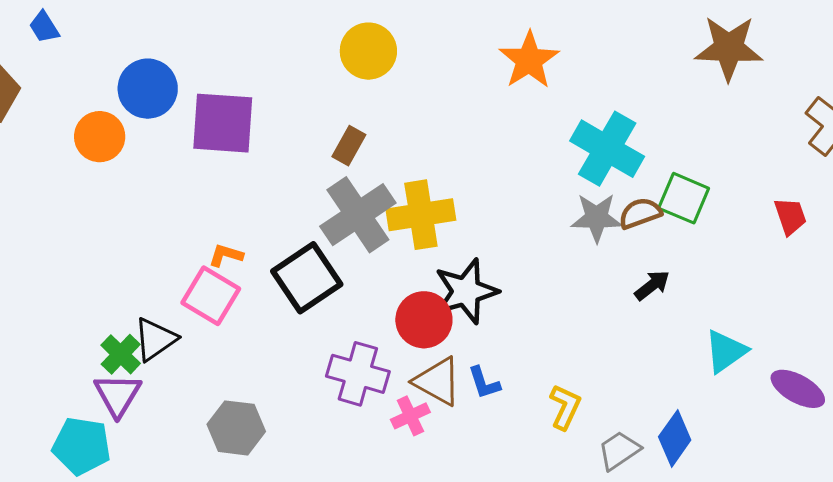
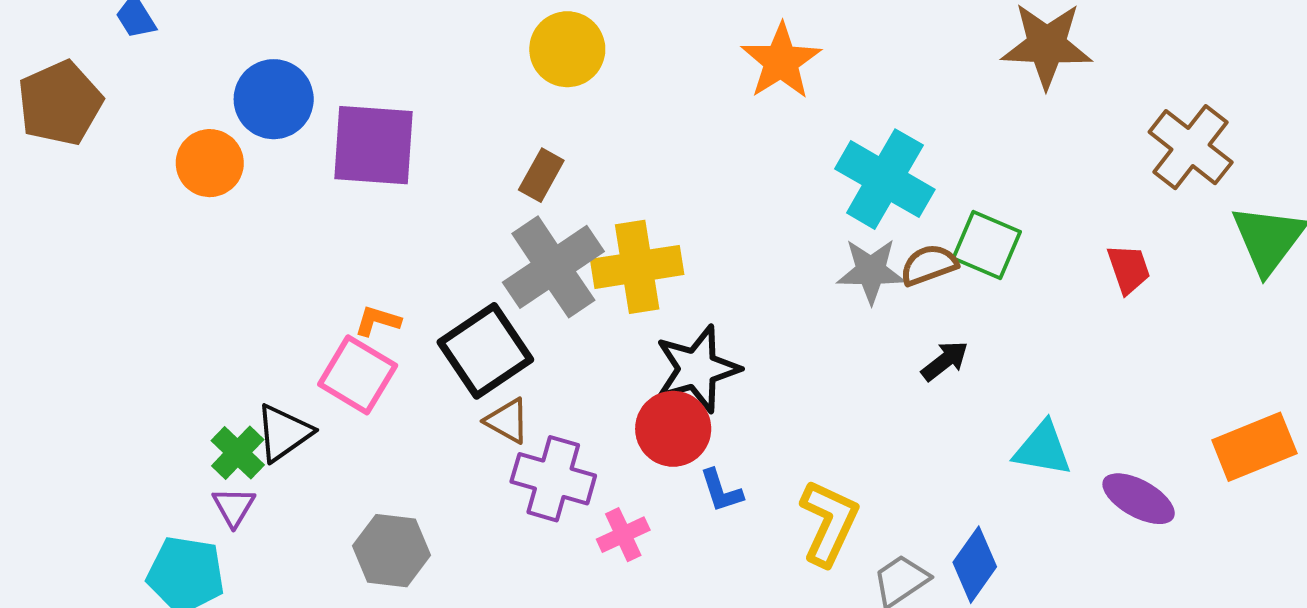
red circle: (424, 320) -> (673, 429), moved
cyan triangle: (726, 351) -> (1043, 449), turned 45
brown triangle: (437, 381) -> (507, 421), moved, size x0.7
purple triangle: (118, 395) -> (234, 507), size x0.7
yellow L-shape: (565, 407) -> (829, 523), size x1.4

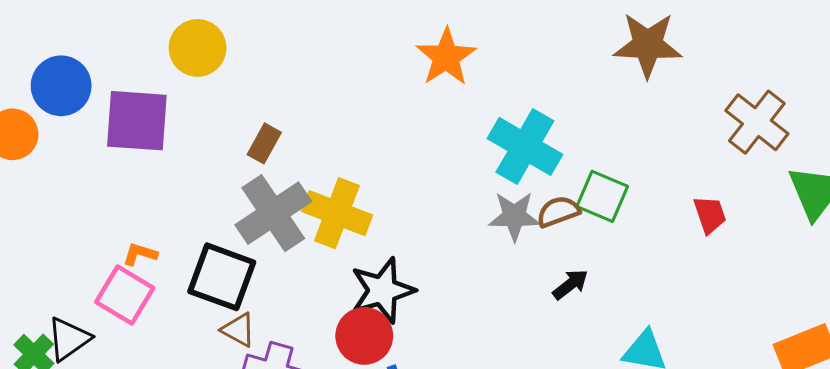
yellow circle: (567, 49) -> (198, 48), moved
yellow cross: (637, 267) -> (337, 213), turned 30
black square: (485, 351) -> (222, 277), turned -36

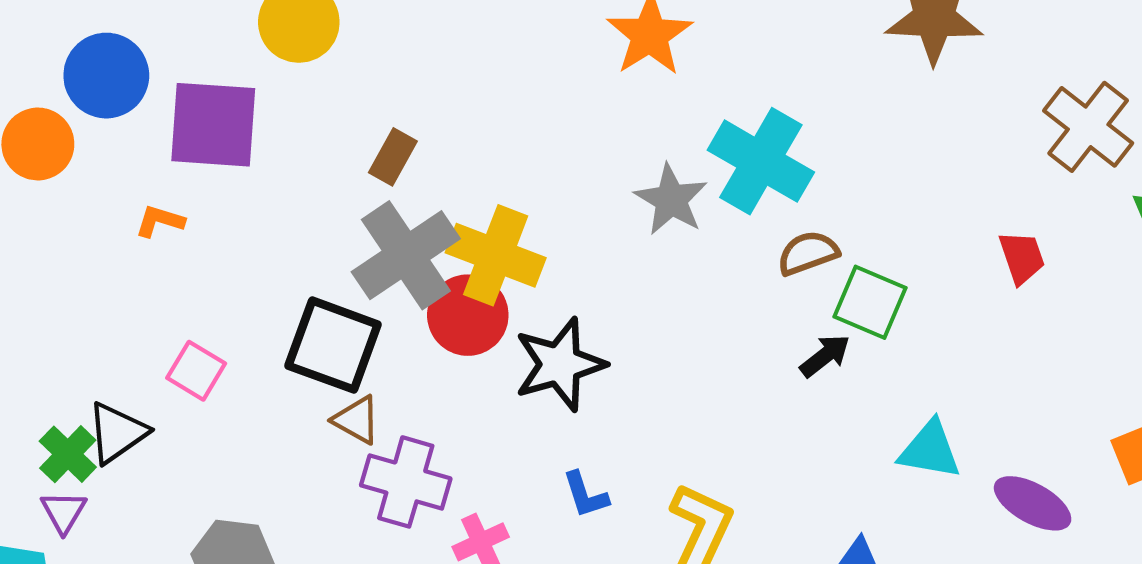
green square: (602, 196) -> (870, 302), moved
gray star: (514, 216) -> (671, 200), moved, turned 30
orange L-shape: (140, 254) -> (160, 221), moved
pink square: (125, 295) -> (196, 371), size x0.7
red circle: (364, 336) -> (468, 315), moved

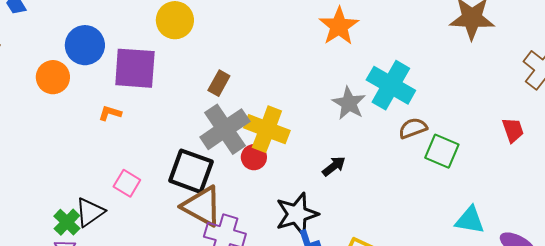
red circle: (468, 315) -> (254, 157), size x0.7
black arrow: (825, 356) -> (334, 166), moved
black star: (560, 364) -> (297, 214), moved
brown triangle: (357, 420) -> (202, 206), size x1.8

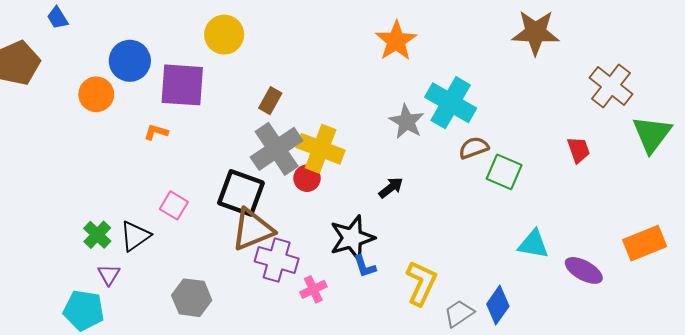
brown triangle: (202, 206) -> (252, 230), turned -51
green cross: (67, 222) -> (97, 235), moved

